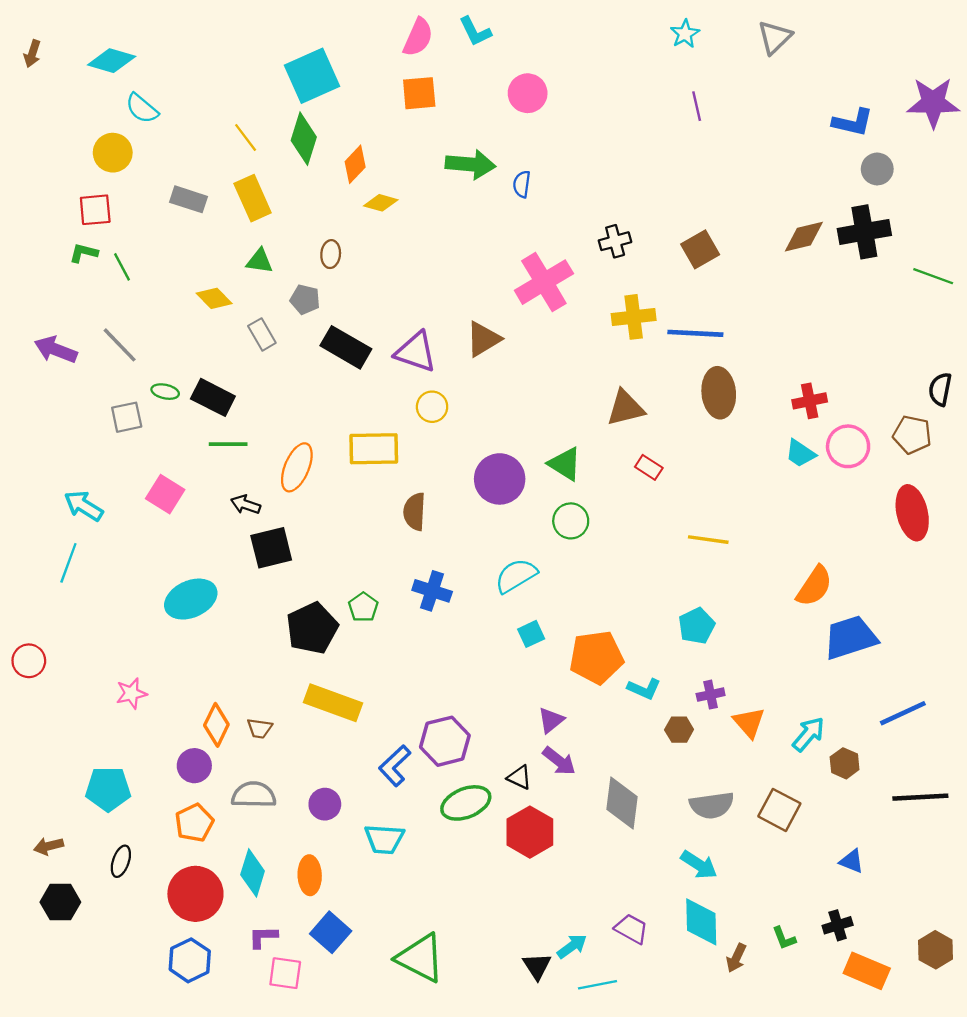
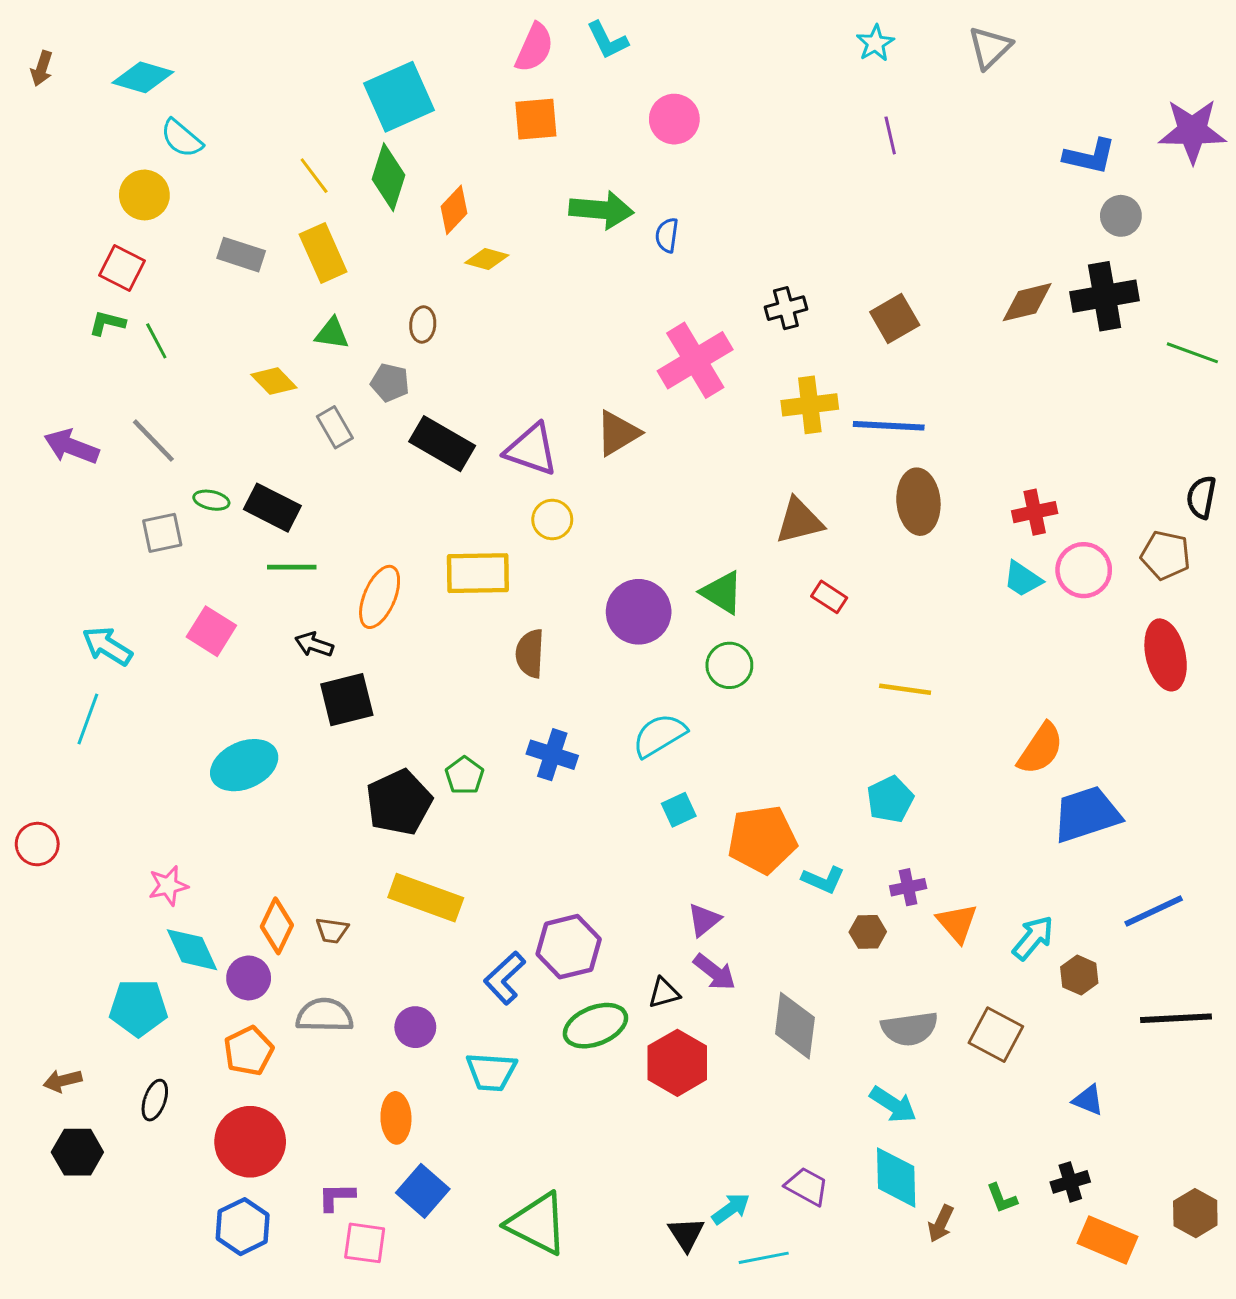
red square: (95, 210) -> (122, 268), turned 32
black triangle: (519, 777) -> (664, 993), turned -40
cyan diamond: (253, 873) -> (192, 950), moved, turned -42

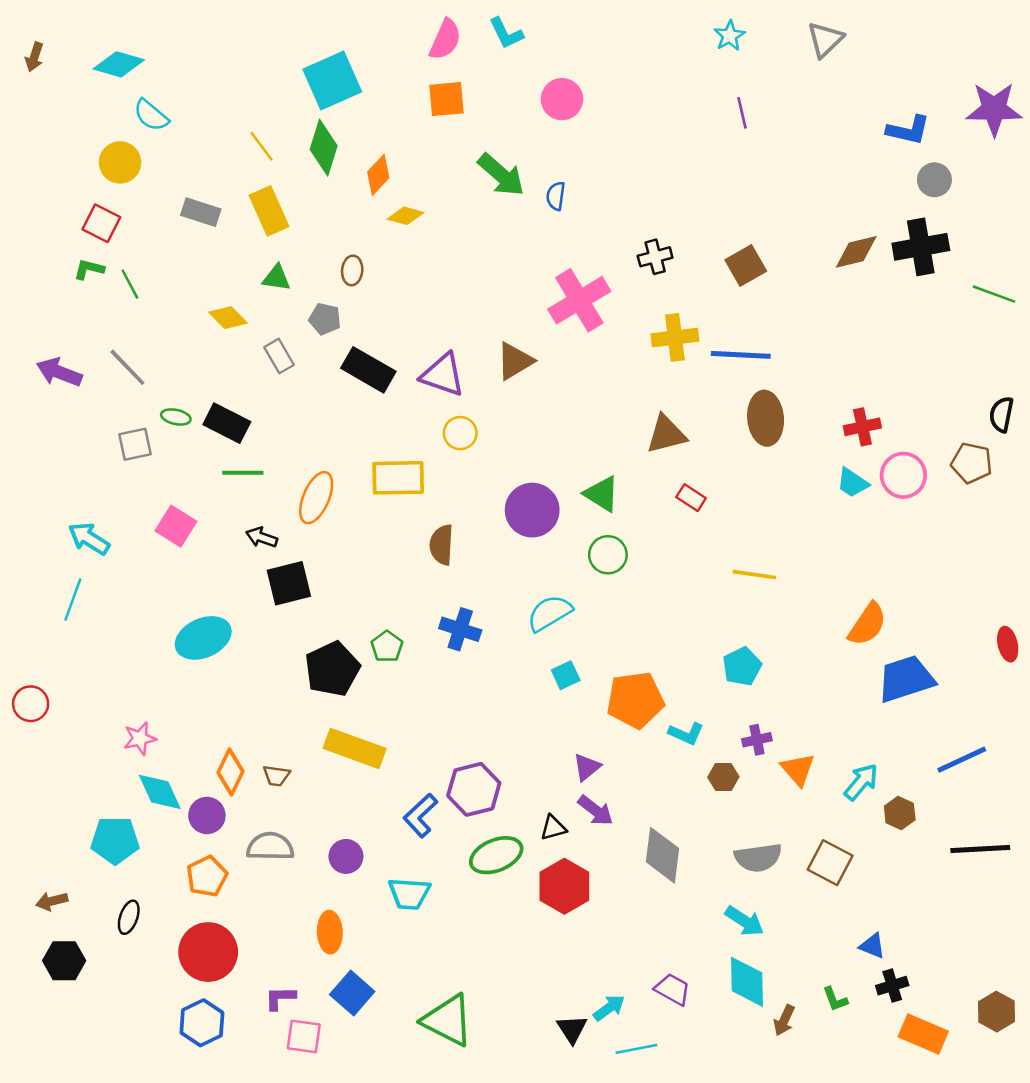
green arrow: (601, 210) -> (501, 175), turned 36
red ellipse: (1166, 655) -> (1008, 644), moved, size x0.6
blue triangle: (1088, 1100) -> (872, 946), moved

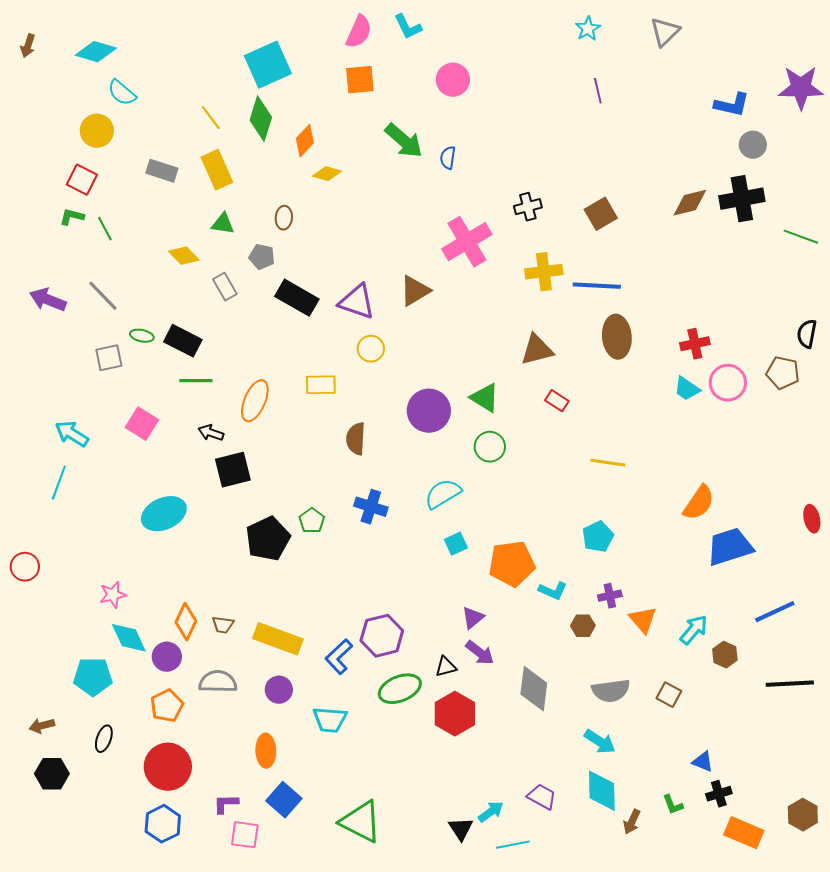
yellow rectangle: (398, 478) -> (321, 385), size x0.7
yellow rectangle: (355, 748) -> (278, 639), moved
brown square: (830, 863) -> (669, 695), size x0.7

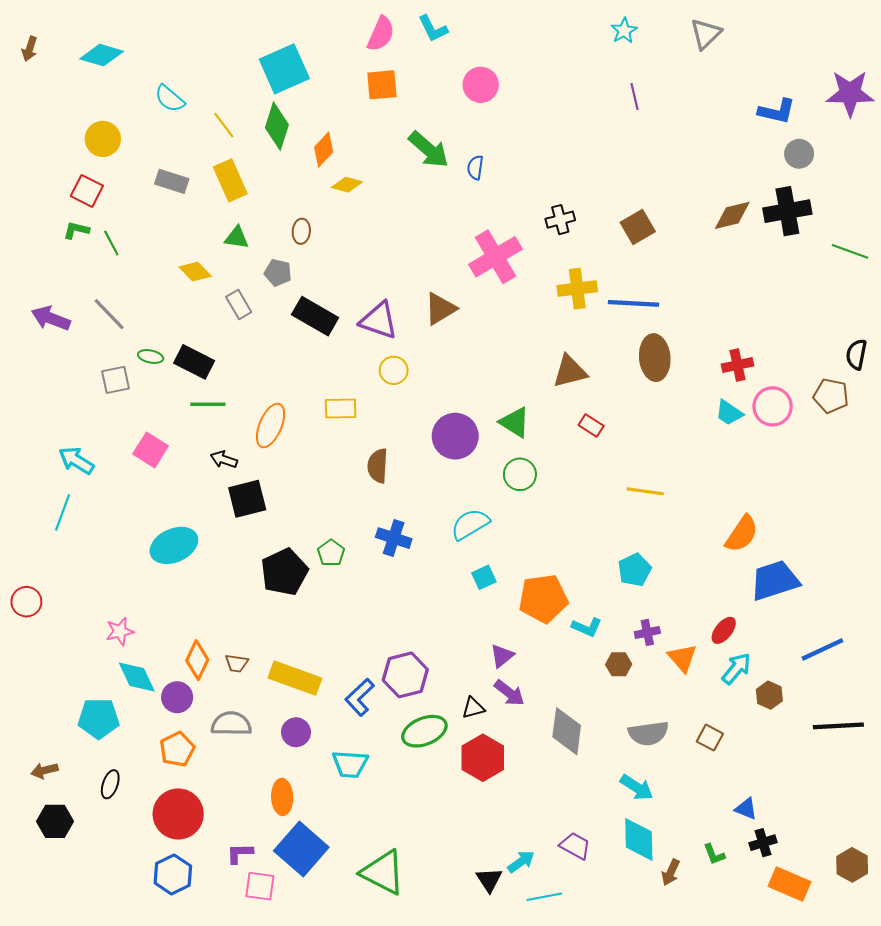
cyan semicircle: (122, 93) -> (170, 99), moved
red ellipse: (812, 519) -> (724, 630), moved, turned 52
blue square: (284, 800) -> (301, 849), size x1.4

